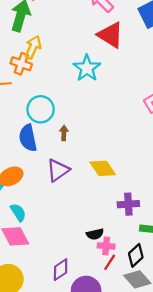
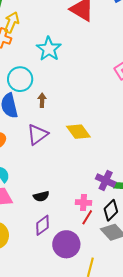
cyan star: (87, 68) -> (49, 49), moved
purple cross: (128, 204) -> (106, 180), moved, turned 30
black semicircle: (95, 234) -> (41, 196), moved

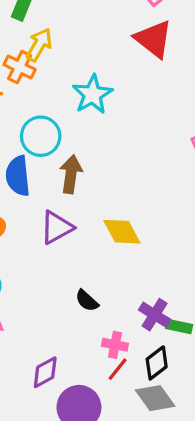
brown arrow: (42, 100) -> (71, 174), size x1.6
black semicircle: (41, 196) -> (87, 301), moved, turned 49

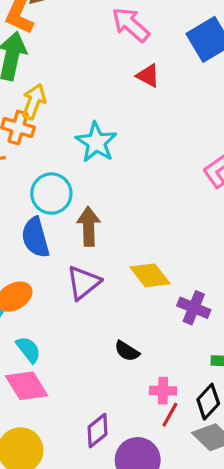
red triangle: (154, 39) -> (148, 76), size x0.6
purple cross: (155, 315) -> (194, 308), moved

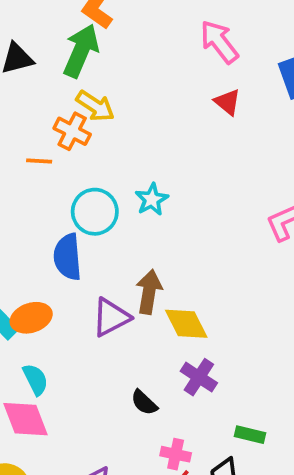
yellow arrow: (34, 102) -> (95, 106), turned 92
cyan star: (96, 142) -> (152, 199), moved, size x0.7
brown arrow: (89, 226) -> (149, 292), moved
purple cross: (194, 308) -> (199, 377), moved

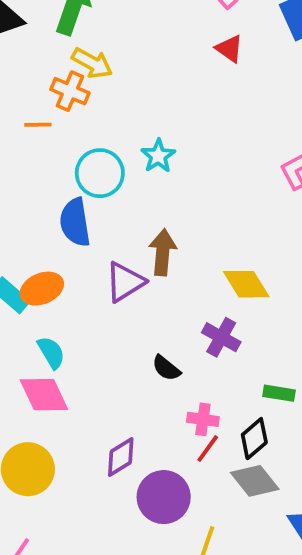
yellow diamond: (186, 324) -> (246, 284), moved

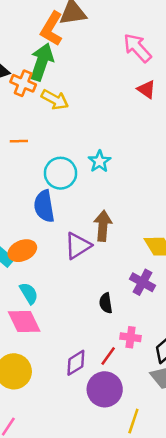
orange cross: (70, 91) -> (23, 83), moved
black semicircle: (166, 368) -> (106, 303), turned 42
red line: (208, 449) -> (108, 356), moved

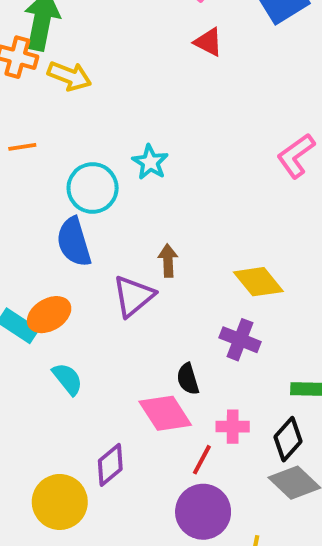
brown arrow: (103, 226) -> (168, 261), size x0.7
pink diamond: (24, 321) -> (165, 413), moved
purple diamond: (76, 363) -> (110, 465), moved

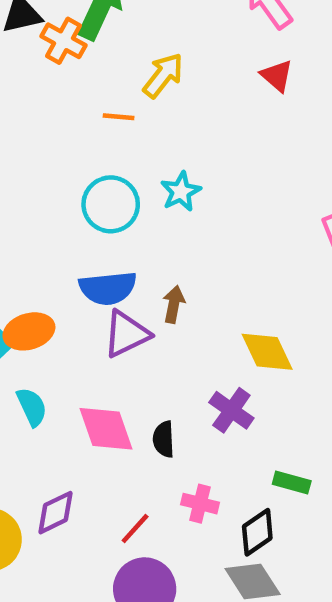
yellow arrow: (69, 76) -> (163, 75), moved, turned -87
orange line: (22, 147) -> (119, 117), moved
blue semicircle: (74, 242) -> (108, 288), moved, turned -93
pink diamond: (165, 413) -> (106, 429), moved
red line: (202, 460) -> (135, 528), moved

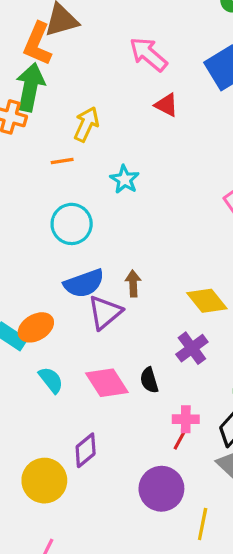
cyan star: (181, 192) -> (125, 179), moved
purple cross: (231, 410) -> (192, 348), turned 32
red line: (135, 528) -> (181, 438), moved

